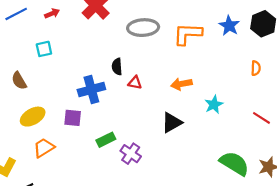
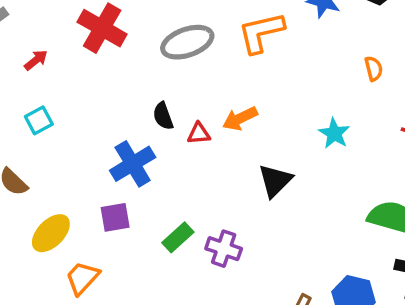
orange semicircle: (256, 68) -> (374, 69), moved
orange arrow: (181, 84) -> (240, 118), moved

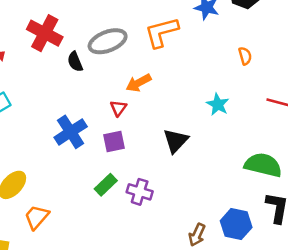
black semicircle: (163, 116) -> (75, 62), moved
orange arrow: (240, 118) -> (139, 83), moved
red triangle: (199, 134) -> (118, 108), turned -48
purple square: (115, 217) -> (114, 142), moved

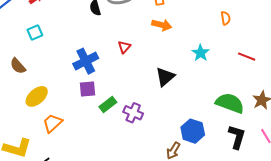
orange arrow: (139, 83) -> (162, 25), moved, turned -144
purple square: (114, 142) -> (87, 89), moved
blue hexagon: (236, 224) -> (193, 131), moved

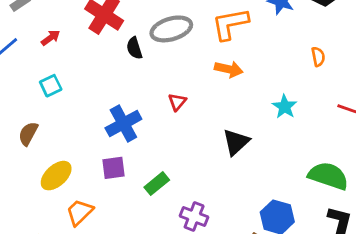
brown semicircle: (18, 66) -> (28, 134), turned 72
purple square: (87, 89) -> (113, 168), moved
purple cross: (133, 113) -> (194, 216), moved

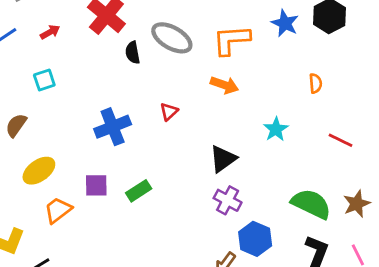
gray ellipse: (171, 29) -> (172, 38), turned 39
purple square: (113, 168) -> (96, 185), moved
purple cross: (194, 216) -> (228, 200), moved

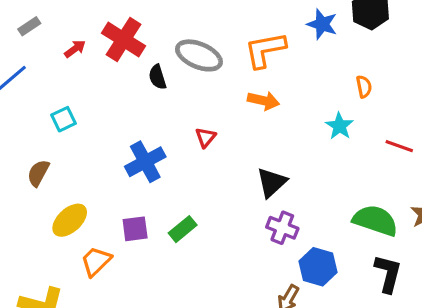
red arrow: (50, 32) -> (75, 49), moved
cyan star: (276, 129) -> (339, 126), moved

